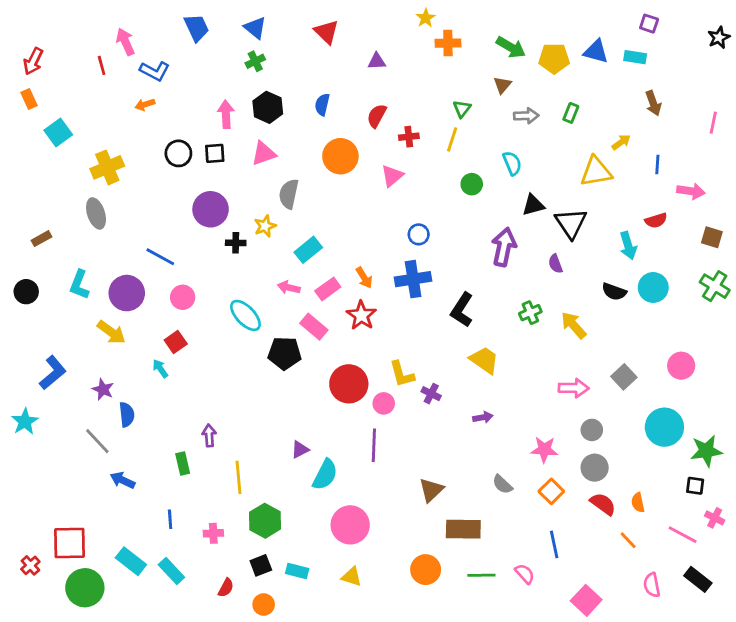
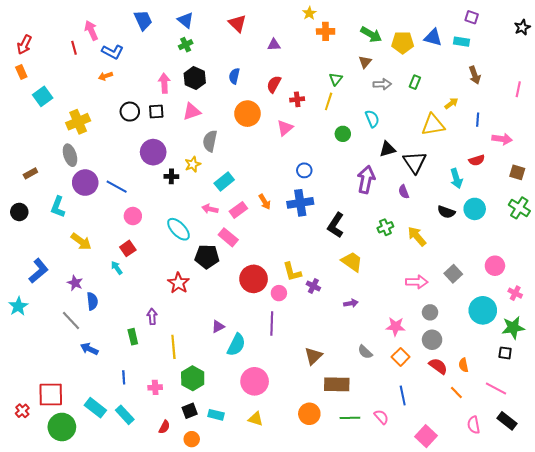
purple circle: (127, 293) -> (85, 183), moved
red star: (361, 315) -> (179, 283), moved
pink cross: (715, 518) -> (515, 293), moved

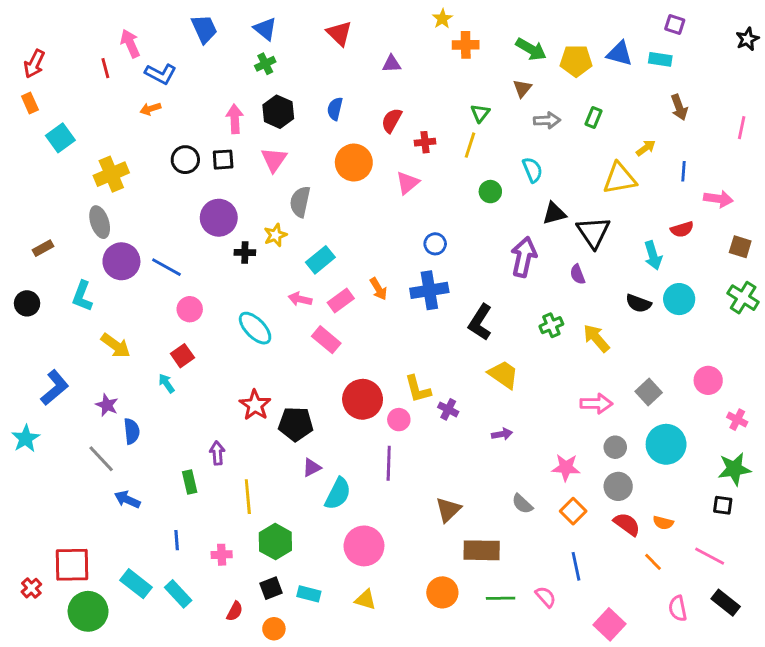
pink triangle: (192, 112) -> (274, 160), turned -36
black pentagon: (207, 257) -> (296, 424), moved
cyan circle: (483, 310) -> (666, 444), moved
orange semicircle: (463, 365) -> (663, 523), turned -64

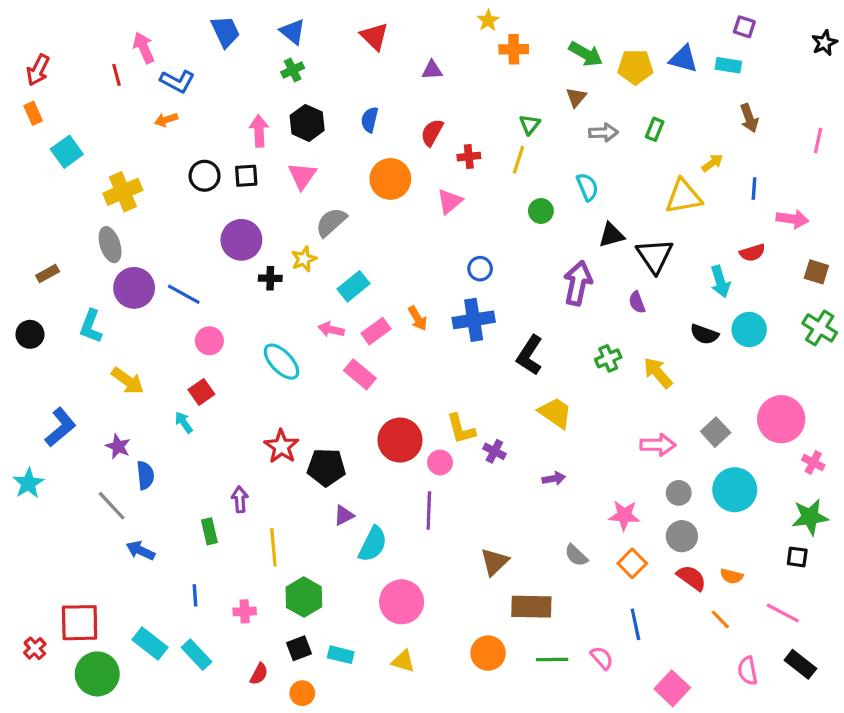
gray semicircle: (300, 202) -> (331, 222), turned 36
pink circle: (708, 380) -> (781, 419), size x1.5

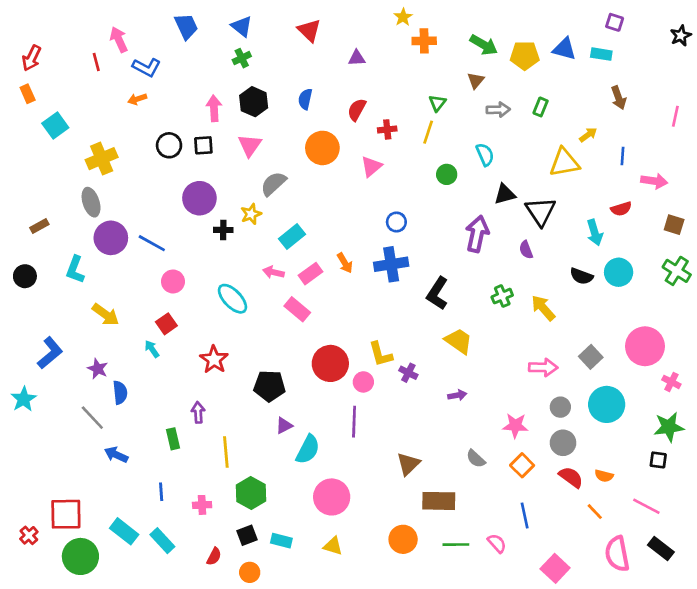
red star: (281, 446) -> (214, 359), moved
pink semicircle: (748, 671) -> (617, 554), size x1.5

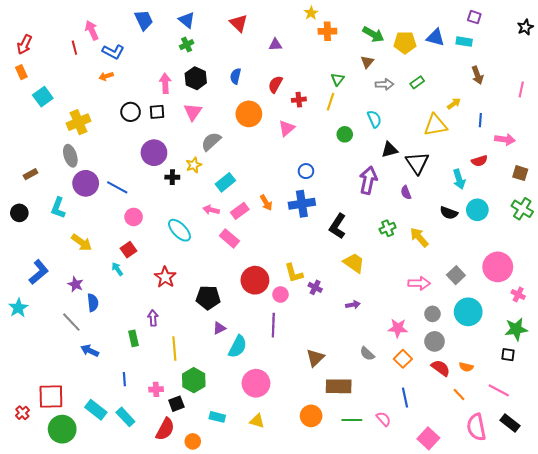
green rectangle: (541, 107) -> (417, 82), turned 32
black square: (247, 535) -> (176, 404), moved
red semicircle: (214, 556) -> (165, 429), size x1.6

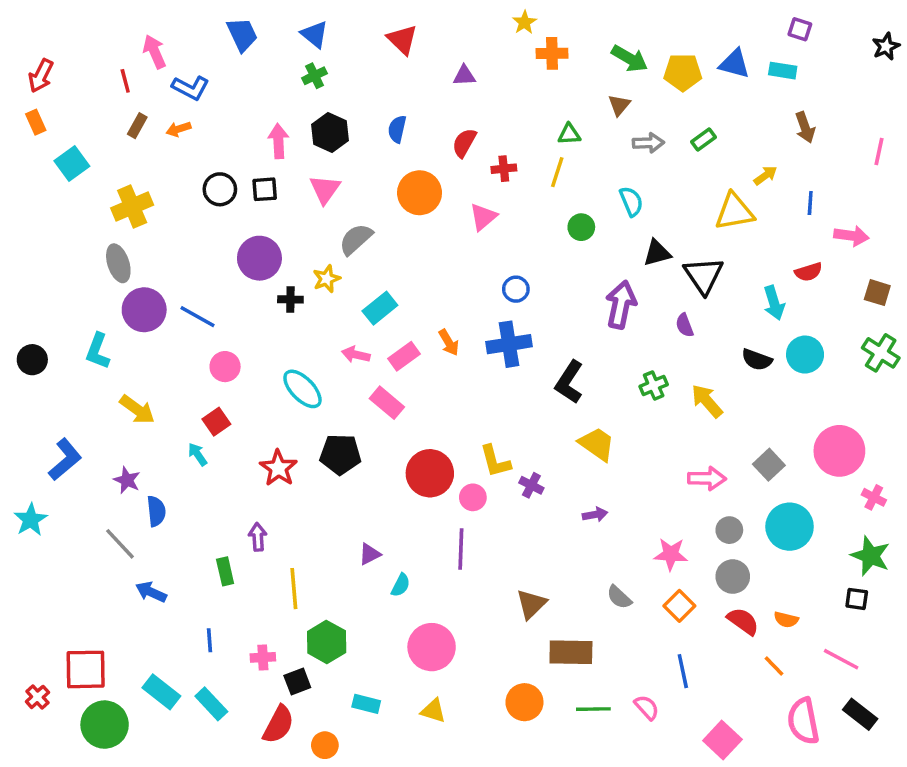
green triangle: (338, 79) -> (569, 134), turned 48
brown rectangle: (31, 174) -> (137, 126), moved, turned -32
black pentagon: (208, 298) -> (340, 454), moved
green star: (516, 329) -> (870, 556), turned 30
cyan semicircle: (238, 347) -> (401, 585), size x0.6

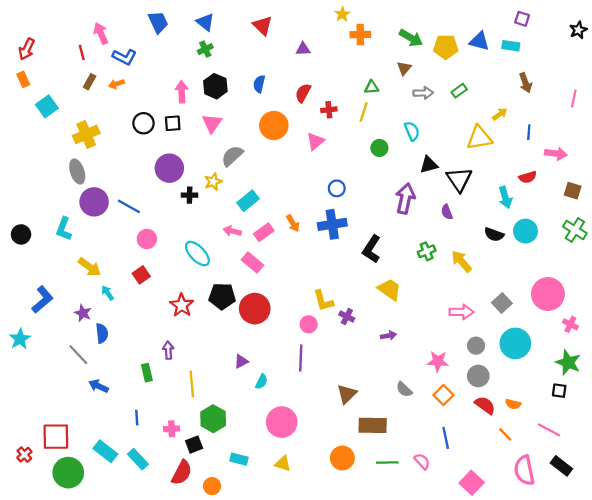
cyan arrow: (198, 454) -> (108, 293), moved
red circle: (430, 473) -> (255, 309), moved

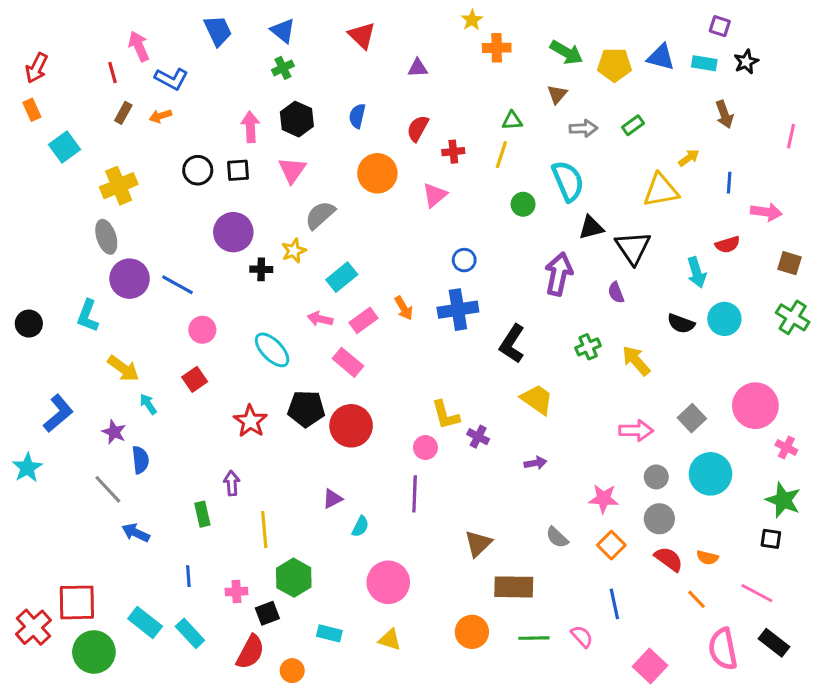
black star: (578, 30) -> (746, 62), moved
cyan semicircle: (412, 131) -> (568, 181), size x1.5
red cross: (24, 455) -> (33, 627), size x1.6

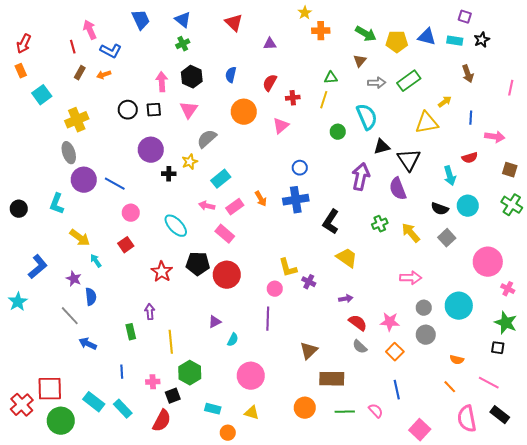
green rectangle: (633, 125) -> (409, 81), size x1.6
purple semicircle: (616, 293) -> (398, 189), size x1.6
gray square: (692, 418) -> (447, 238), moved
red semicircle: (669, 559) -> (358, 323), moved
orange circle: (292, 671) -> (228, 433), moved

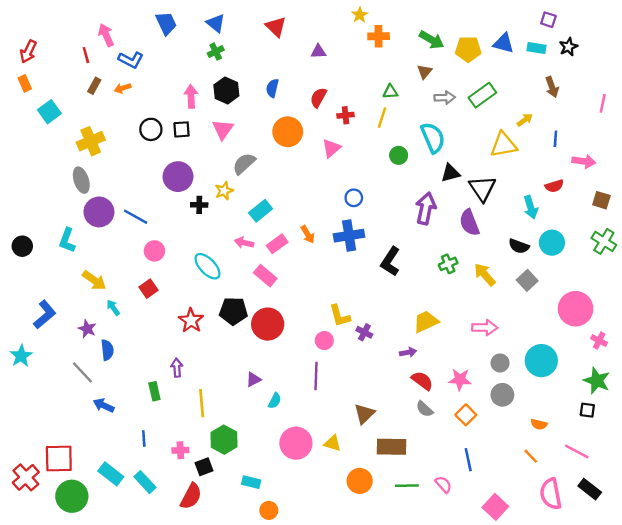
yellow trapezoid: (347, 258) -> (426, 322), moved, turned -60
yellow triangle: (252, 413) -> (333, 443), moved

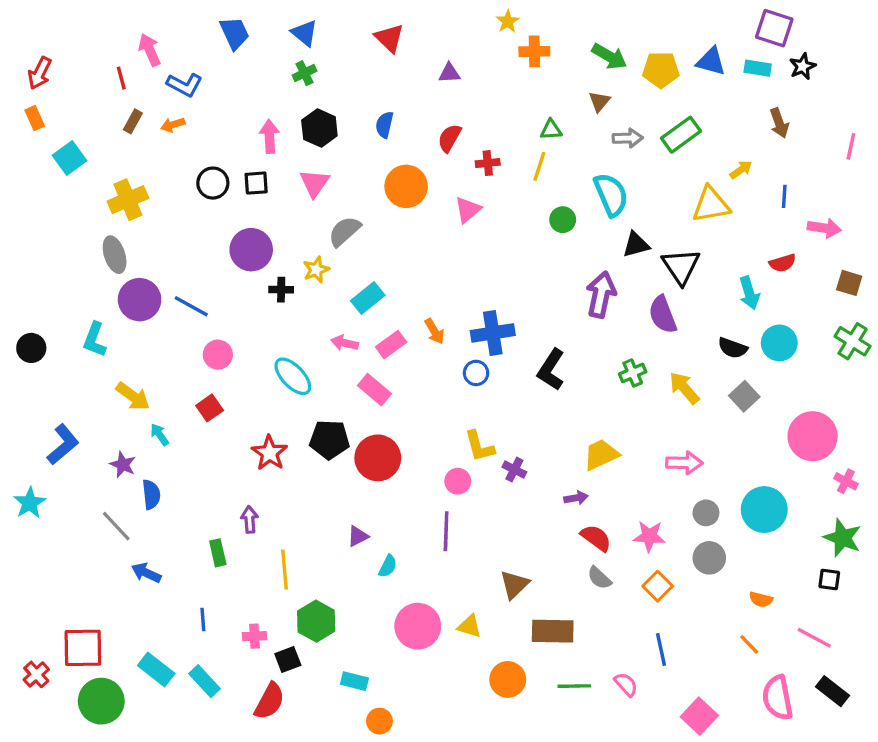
purple square: (548, 20) -> (774, 28), size x1.6
blue circle: (354, 198) -> (476, 373), moved
red cross: (26, 477) -> (36, 674), size x0.7

